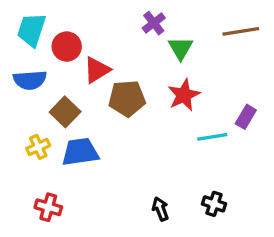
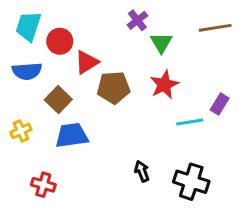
yellow cross: (38, 147) -> (21, 131), moved
black cross: (214, 204) -> (191, 182), size x1.6
black arrow: (160, 209) -> (142, 171), moved

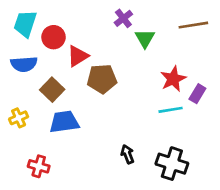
red star: (164, 85) -> (173, 79), moved

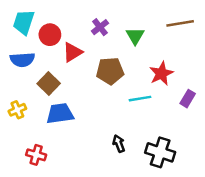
purple cross: (123, 18) -> (100, 27), moved
brown pentagon: (102, 79) -> (110, 71), moved
purple rectangle: (197, 94) -> (188, 99), moved
cyan line: (171, 110) -> (140, 99), moved

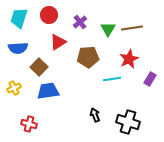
brown line: (180, 23) -> (132, 28), moved
red circle: (50, 35) -> (49, 15), moved

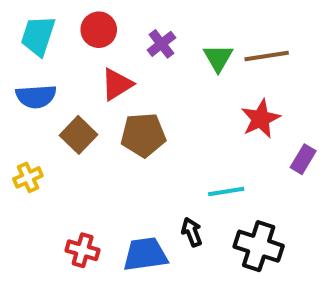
brown pentagon: (88, 57) -> (143, 135), moved
cyan line: (112, 79) -> (226, 192), moved
blue trapezoid: (48, 91) -> (145, 254), moved
red cross: (29, 124) -> (83, 250), moved

